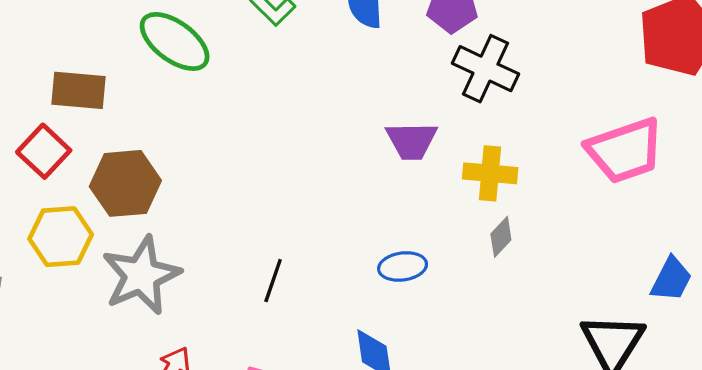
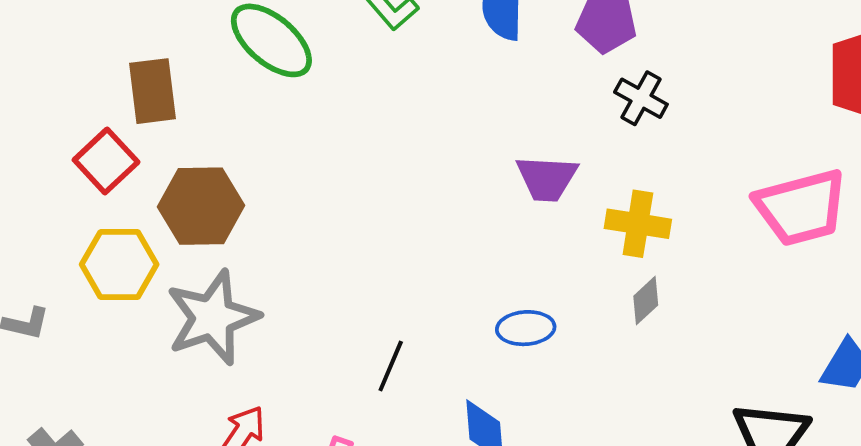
black cross: (485, 69) -> (641, 98), size x0.7
brown rectangle: (78, 90) -> (153, 91), turned 74
black line: (273, 281) -> (391, 366), moved

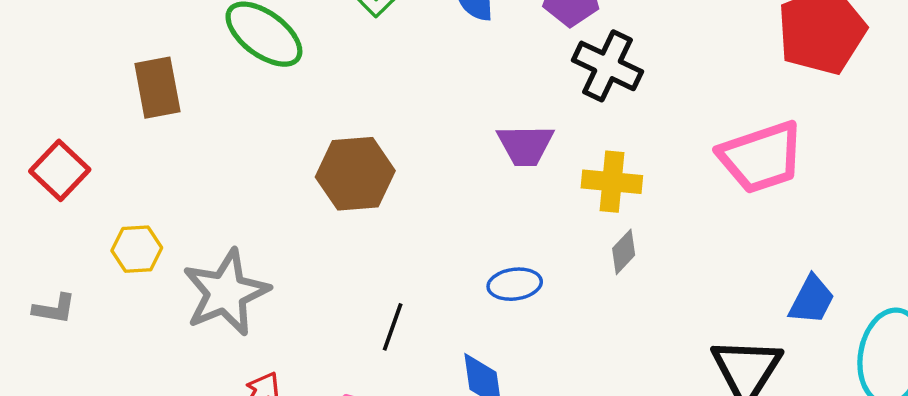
black cross: (641, 98) -> (607, 66), size x1.4
red square: (106, 161) -> (60, 170), moved
brown hexagon: (201, 206) -> (355, 174), moved
yellow hexagon: (119, 264) -> (137, 249), size x0.7

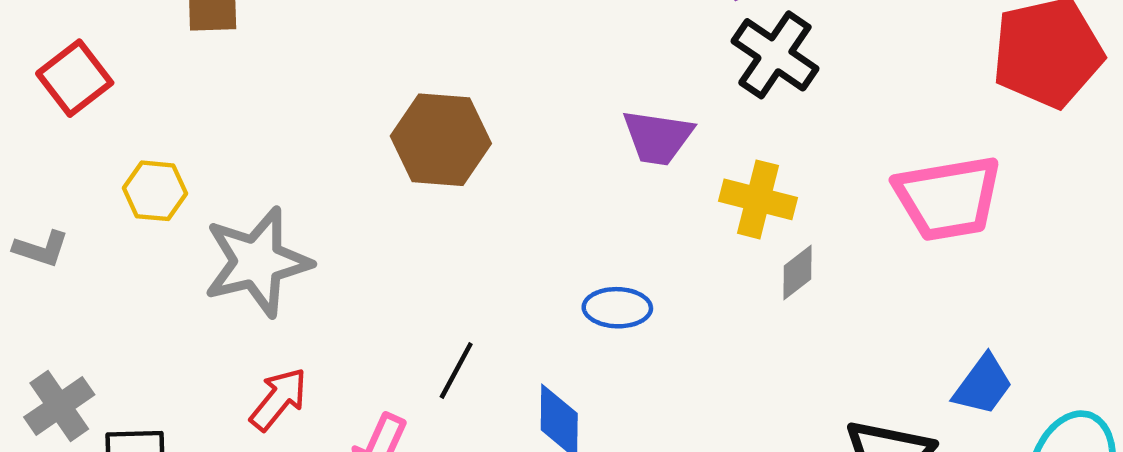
gray diamond: (624, 252) -> (798, 272), moved
black line: (393, 327) -> (456, 370), moved

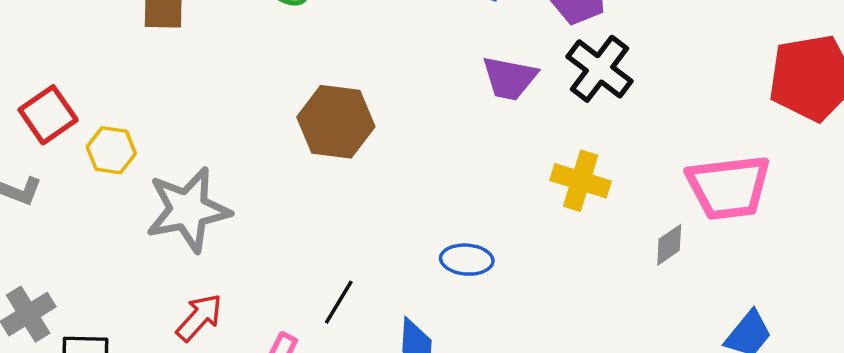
red square: (75, 78) -> (48, 115), moved
purple trapezoid: (658, 137) -> (509, 78), moved
gray diamond: (798, 272) -> (669, 245), moved

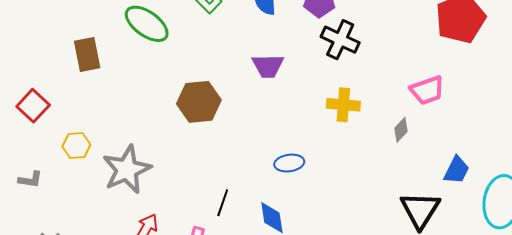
purple trapezoid: (509, 78) -> (268, 66), moved
red square: (48, 115) -> (33, 106), moved
pink trapezoid: (729, 187) -> (427, 90), size x0.7

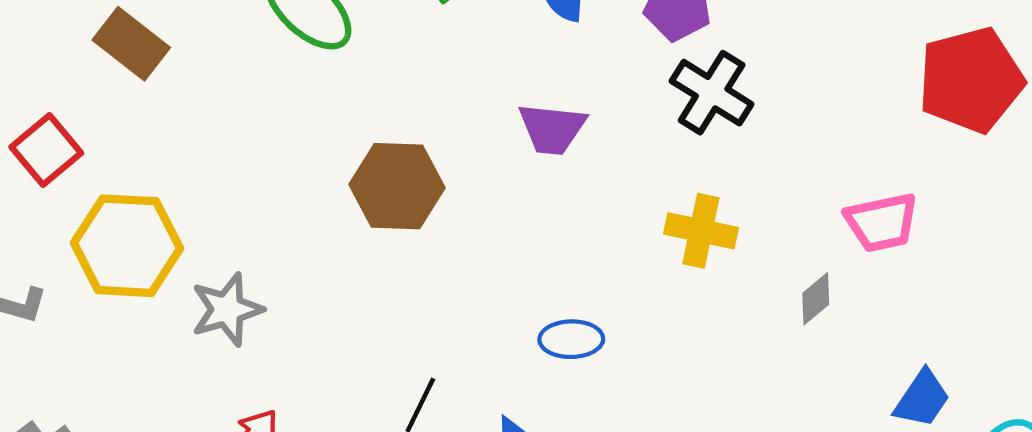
brown rectangle: (87, 55) -> (131, 44), moved, turned -48
yellow hexagon: (76, 146) -> (127, 246), size x1.8
gray star: (127, 169) -> (227, 309), size x0.7

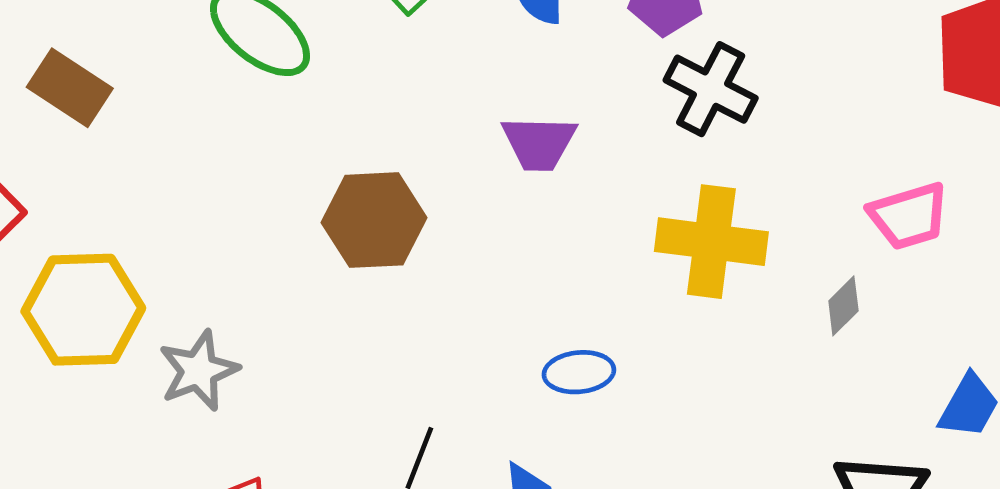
yellow cross: (701, 231) -> (711, 242), size x1.4

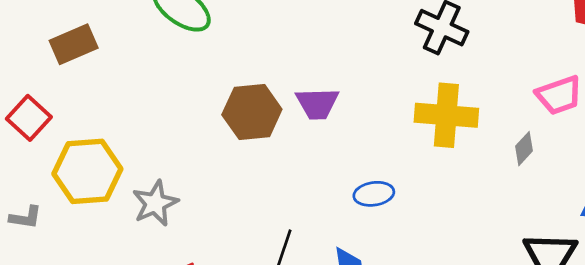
brown rectangle: (70, 88) -> (74, 44), turned -54
purple trapezoid: (539, 143) -> (317, 104), moved

